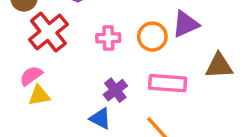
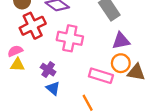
orange circle: (152, 37) -> (121, 63), moved
pink cross: (108, 38) -> (70, 38), size x1.6
purple cross: (115, 90) -> (48, 70), moved, turned -32

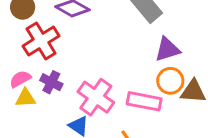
pink cross: (70, 38) -> (96, 97), moved, turned 30
purple cross: (48, 70) -> (51, 82), moved

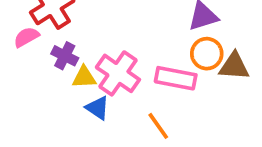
pink semicircle: (20, 79) -> (26, 37), moved
yellow triangle: (25, 98) -> (84, 77), moved

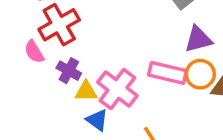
pink semicircle: (26, 37) -> (34, 52), turned -95
pink rectangle: (176, 78) -> (167, 73), moved

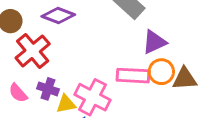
pink semicircle: (34, 52) -> (18, 93), moved

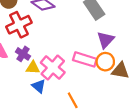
purple triangle: (154, 42) -> (106, 40), turned -36

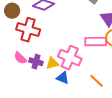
red cross: (19, 25) -> (28, 30), turned -30
purple cross: (23, 54) -> (36, 62), moved

